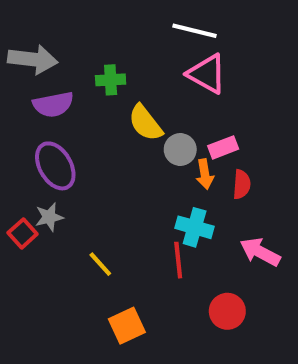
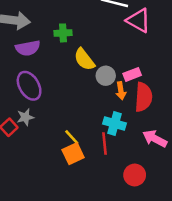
pink triangle: (207, 74) -> (138, 20), moved
red semicircle: (242, 184) -> (143, 97), size x1.6
yellow line: (100, 264) -> (72, 137), moved
orange square: (127, 326) -> (73, 154), moved

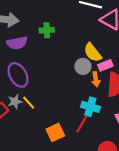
yellow semicircle: (84, 59) -> (93, 53), moved
yellow line: (72, 137) -> (29, 103), moved
red line: (104, 144) -> (82, 124), turned 36

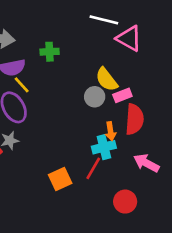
orange arrow: (96, 79) -> (111, 131), moved
yellow line: (29, 103) -> (22, 85), moved
cyan cross: (90, 107) -> (104, 147), turned -30

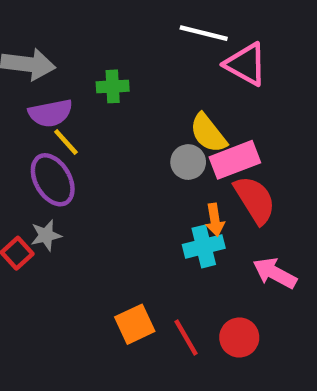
pink rectangle: (122, 95) -> (235, 160), size x1.5
red semicircle: (134, 119) -> (255, 200), turned -36
red line: (93, 168) -> (186, 337), moved, turned -60
orange square: (60, 179) -> (135, 324), moved

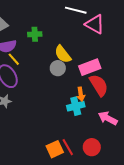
yellow semicircle: (208, 133) -> (63, 54), moved
gray circle: (188, 162) -> (58, 68), moved
orange square: (135, 324) -> (55, 149), moved

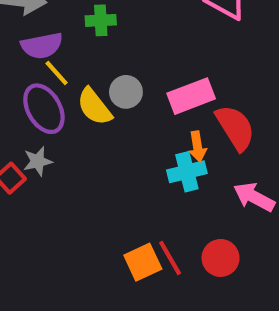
yellow semicircle: (63, 54) -> (94, 107), moved
pink rectangle: (90, 67) -> (191, 96), moved
gray circle: (58, 68) -> (126, 92), moved

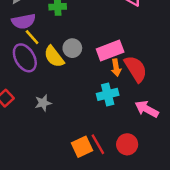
orange arrow: (197, 147) -> (116, 68), moved
gray star: (38, 161) -> (43, 103), moved

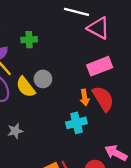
pink rectangle: (110, 51) -> (100, 66), moved
pink arrow: (147, 109) -> (116, 153), moved

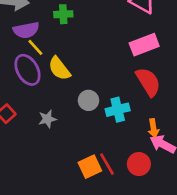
gray circle: (43, 79) -> (88, 100), moved
orange arrow: (85, 97) -> (153, 128), moved

